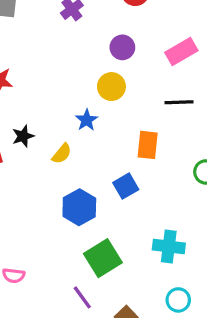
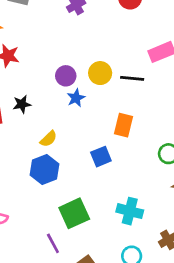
purple circle: (122, 47) -> (66, 76), moved
black line: (179, 102) -> (132, 78), moved
yellow semicircle: (62, 154) -> (49, 139), moved
blue hexagon: (79, 207) -> (44, 170), moved

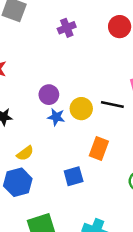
yellow circle: (100, 73) -> (81, 109), moved
blue star: (76, 98) -> (56, 117), turned 30

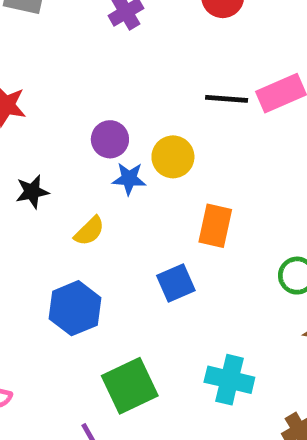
black line: (112, 105) -> (227, 99), moved
yellow semicircle: (25, 153) -> (89, 231), moved

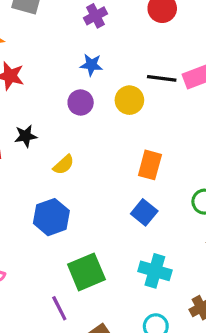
yellow circle: (173, 157) -> (129, 100), moved
blue star: (129, 179) -> (91, 65), moved
blue square: (176, 283) -> (144, 212), moved, turned -30

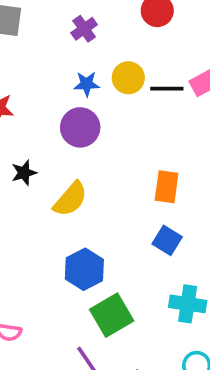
yellow circle: (129, 100) -> (128, 78), moved
purple circle: (81, 102) -> (80, 127), size x1.4
yellow semicircle: (64, 165) -> (70, 199), size x1.5
blue hexagon: (51, 217) -> (84, 269), moved

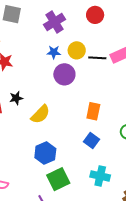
purple cross: (84, 29) -> (54, 22), size x1.5
purple circle: (80, 127) -> (64, 74), moved

